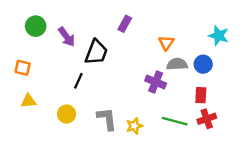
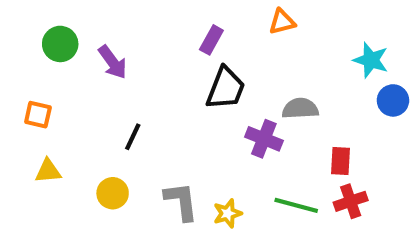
orange triangle: (166, 43) -> (282, 22), moved, turned 42
black trapezoid: (96, 52) -> (226, 88), moved
blue circle: (203, 64) -> (393, 100), moved

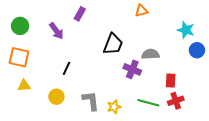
purple rectangle: (211, 40) -> (80, 14), moved
green circle: (60, 44) -> (20, 26), moved
orange square: (38, 115) -> (19, 57), size x1.5

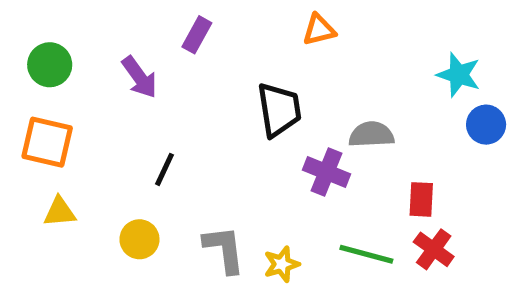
orange triangle: (141, 11) -> (319, 30), moved
black trapezoid: (113, 44) -> (279, 110), turned -30
red cross: (176, 101) -> (434, 249), turned -35

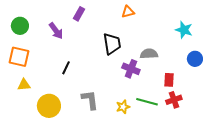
blue circle: (486, 125) -> (195, 59), moved
yellow circle: (139, 239) -> (49, 106), moved, size x1.5
red cross: (434, 249) -> (174, 100), turned 35
yellow star: (282, 264) -> (123, 107), moved

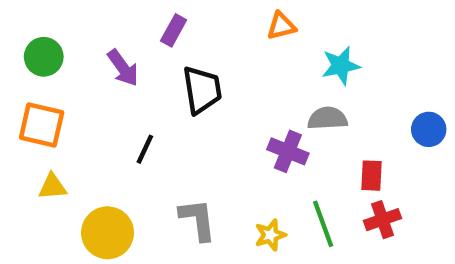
cyan star: (184, 30) -> (341, 66), moved, turned -30
black trapezoid: (112, 44) -> (202, 90), moved
green line: (147, 102) -> (323, 224), turned 55

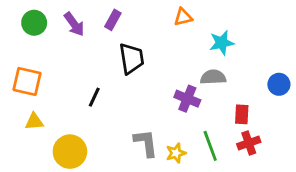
green circle: (44, 57) -> (34, 23), moved
purple arrow: (123, 68) -> (74, 24), moved
gray L-shape: (198, 220) -> (146, 143), moved

